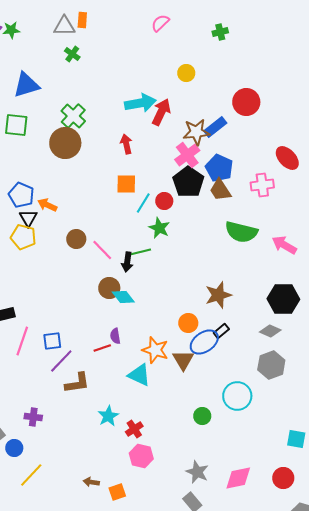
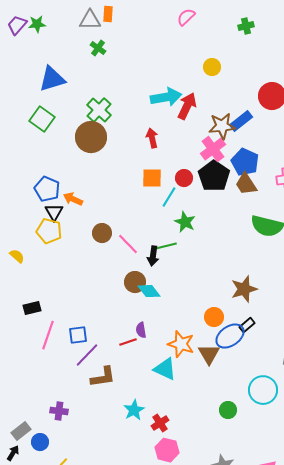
green square: (16, 125) -> (42, 119), turned 30
red circle: (164, 201) -> (184, 178), moved

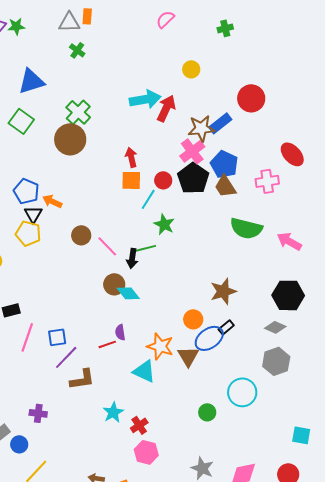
red arrow: (152, 138) -> (131, 157), moved

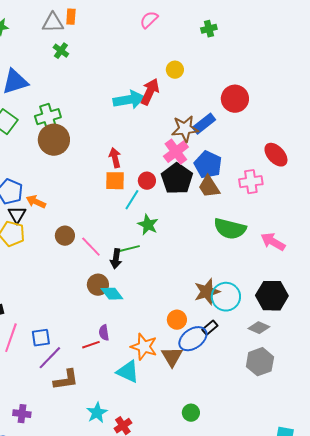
red arrow: (166, 108) -> (150, 92), moved
green cross: (78, 112) -> (48, 117), moved, turned 30
cyan circle: (242, 392) -> (226, 297), moved

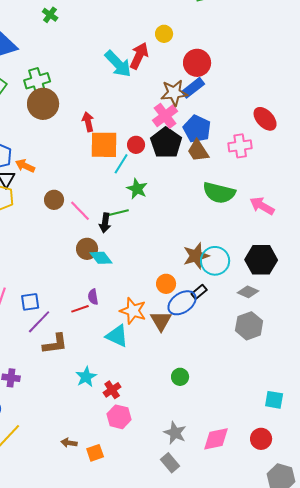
red circle: (235, 99) -> (197, 63), moved
cyan arrow: (129, 100) -> (118, 64), turned 56
red arrow: (115, 158) -> (88, 122), moved
orange square: (115, 181) -> (104, 145), size x1.4

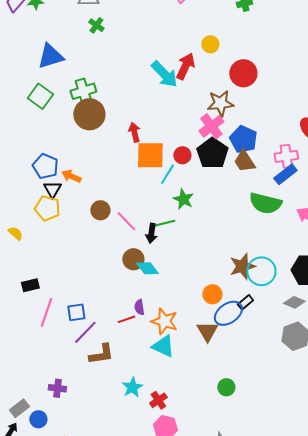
blue rectangle: (193, 88) -> (285, 174), moved
orange star: (133, 311) -> (164, 321), moved

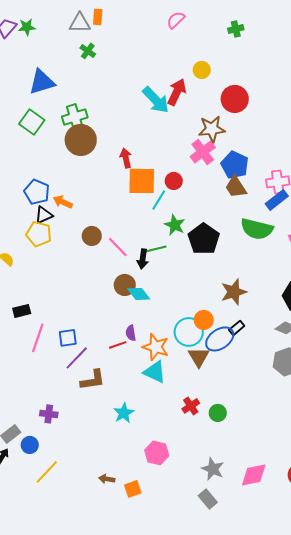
black pentagon: (212, 153) -> (204, 239), moved
black triangle: (52, 189) -> (44, 215), turned 36
cyan circle: (261, 271) -> (189, 332), moved
red cross: (158, 400) -> (191, 406), moved

